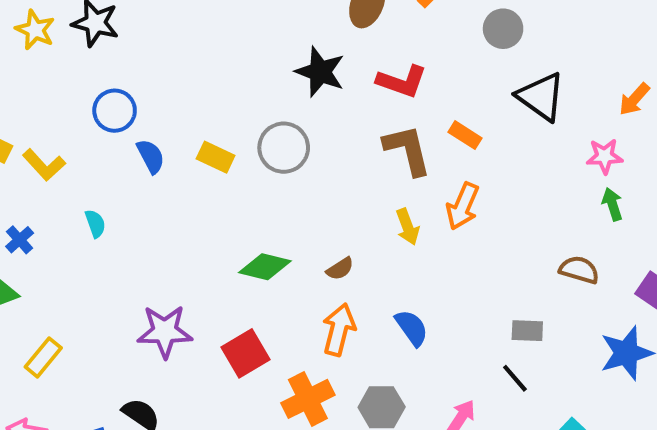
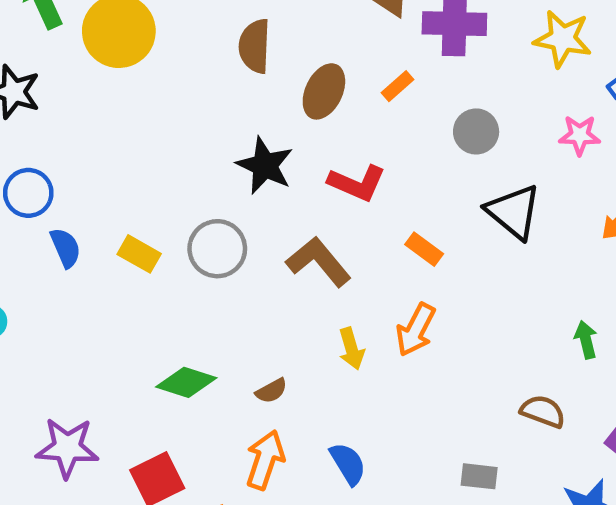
brown L-shape: (407, 150) -> (319, 262), moved, turned -30
pink star: (604, 156) -> (580, 135), moved

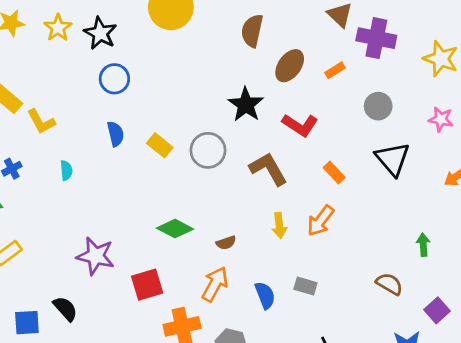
blue circle: (28, 193) -> (114, 79), moved
gray rectangle: (479, 476) -> (305, 286), moved

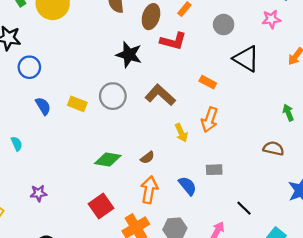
red L-shape: (300, 125) -> (173, 41), moved
purple star: (96, 256) -> (39, 193), moved, size x0.6

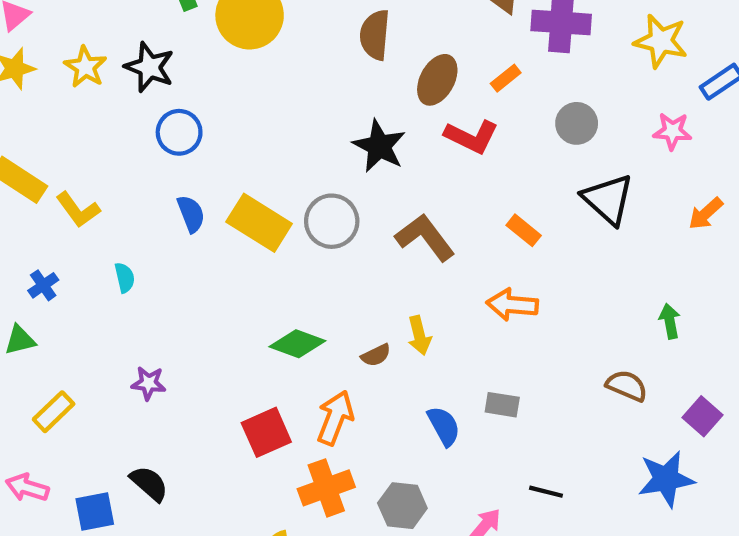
yellow rectangle: (77, 104) -> (259, 223), size x1.6
orange arrow: (209, 120) -> (512, 305), turned 65
yellow arrow: (181, 133) -> (419, 335), moved
orange arrow: (149, 190) -> (335, 418), moved
black line: (244, 208) -> (546, 492), turned -42

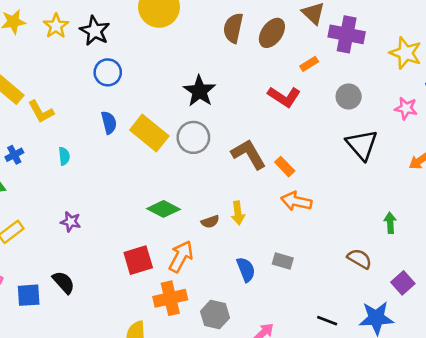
brown ellipse: (437, 80) -> (272, 33), moved
black star: (379, 146) -> (199, 91), moved
orange rectangle: (524, 230) -> (285, 167), moved
black line: (546, 492) -> (327, 321), moved

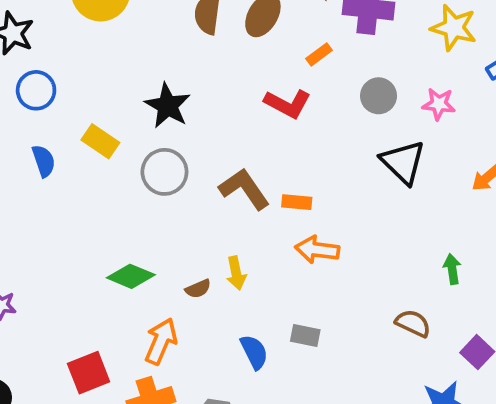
pink star: (406, 108) -> (439, 104), moved
yellow rectangle: (149, 133) -> (100, 141), moved, size x0.7
orange rectangle: (285, 167) -> (297, 202), turned -36
red square: (138, 260) -> (89, 373), moved

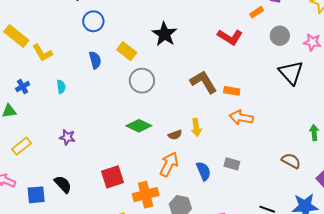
orange rectangle: (319, 54) -> (257, 12), moved
gray circle: (164, 172) -> (142, 81), moved
orange arrow: (161, 341) -> (169, 164), moved

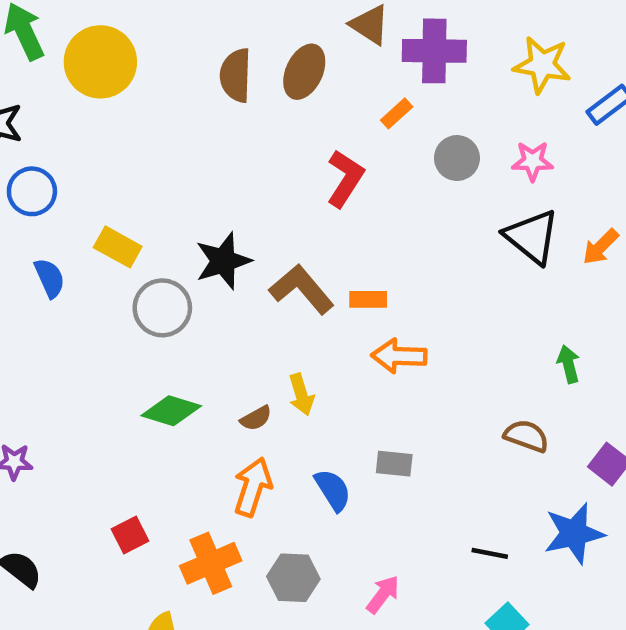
black star: (165, 34) -> (223, 261), moved, turned 30
red L-shape: (230, 37) -> (345, 178), turned -80
black triangle: (291, 73) -> (532, 237), moved
red square: (113, 177) -> (130, 535), size x0.7

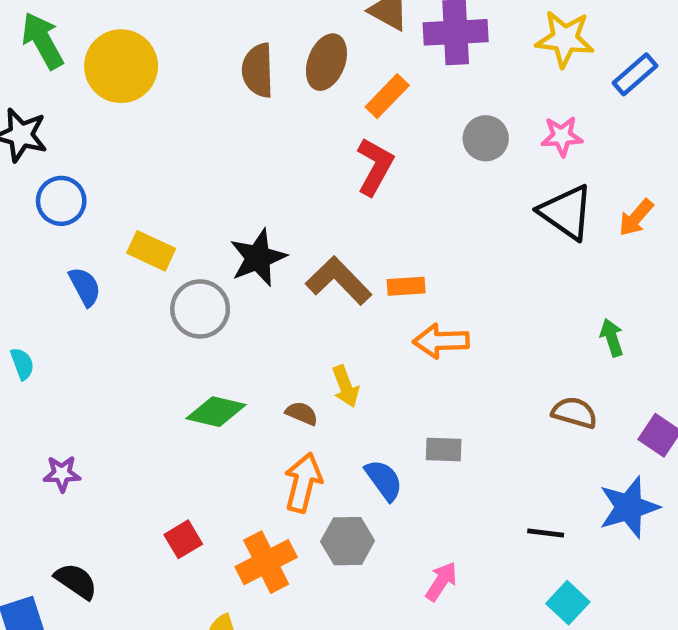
orange rectangle: (397, 113) -> (387, 96), moved, size x1.4
brown semicircle: (256, 418) -> (302, 413), turned -124
gray hexagon: (293, 578) -> (348, 541), moved

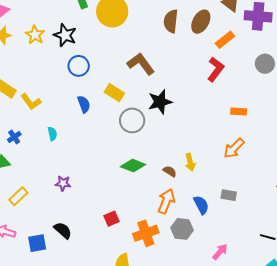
brown L-shape: (339, 281) -> (141, 64), moved
orange rectangle: (406, 286) -> (239, 111), moved
orange arrow: (441, 341) -> (234, 148), turned -50

